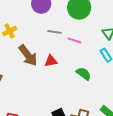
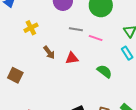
brown arrow: (28, 55) -> (49, 52), size x0.6

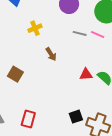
pink line: (96, 38) -> (98, 35), moved
red triangle: (72, 58) -> (86, 74), moved

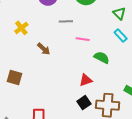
pink line: (98, 35) -> (83, 39), moved
red triangle: (86, 74) -> (86, 80), moved

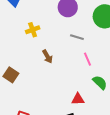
pink line: (83, 39) -> (88, 59), turned 40

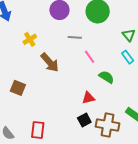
brown arrow: (47, 57) -> (50, 62), size x1.5

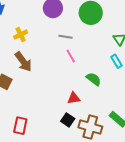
pink line: (90, 57) -> (71, 56), moved
brown arrow: (50, 62) -> (23, 62), moved
black square: (84, 120) -> (68, 120), turned -32

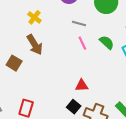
yellow cross: (21, 35) -> (34, 17), turned -32
green semicircle: (94, 79) -> (107, 42), moved

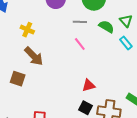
gray line: (79, 23) -> (80, 22), moved
green semicircle: (107, 42) -> (106, 27), moved

